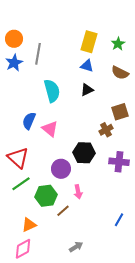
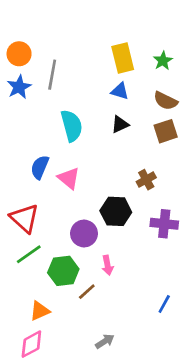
yellow rectangle: (89, 42) -> (123, 58), turned -30
brown square: (120, 112) -> (166, 131), moved

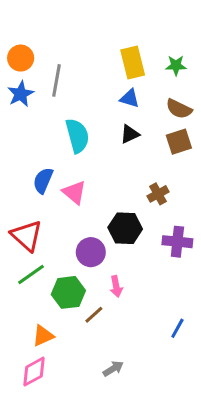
green star: (163, 61) -> (176, 65), turned 30

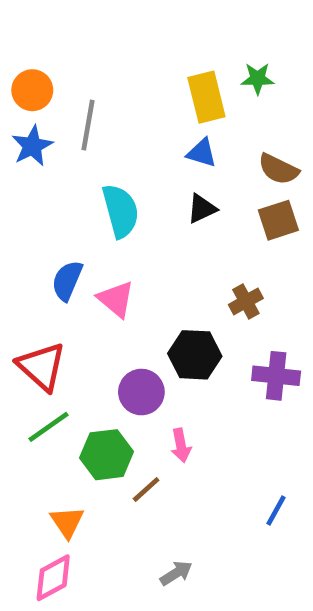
green star: (176, 65) -> (257, 79), moved
orange triangle: (43, 336) -> (67, 522), turned -40

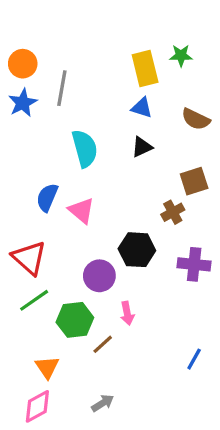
brown square: (278, 220) -> (194, 181), moved
gray arrow: (176, 573) -> (103, 403), moved

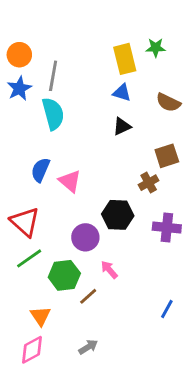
cyan semicircle: (85, 149) -> (53, 114), moved
pink arrow: (127, 313) -> (109, 270), turned 150

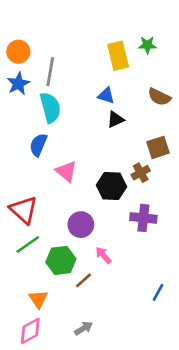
blue triangle: (122, 93) -> (106, 96), moved
blue semicircle: (40, 170) -> (38, 145), moved
black hexagon: (118, 215) -> (111, 186), moved
purple cross: (167, 228) -> (143, 218), moved

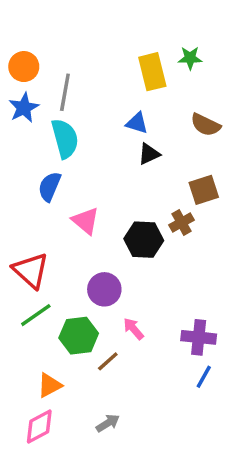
purple cross: (143, 218) -> (199, 337), moved
orange triangle: (38, 299) -> (50, 385), turned 36

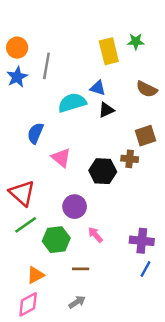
cyan semicircle: (65, 139) -> (72, 103), moved, turned -92
brown cross: (181, 223) -> (130, 159), turned 35
brown line: (108, 361) -> (81, 269), moved, turned 42

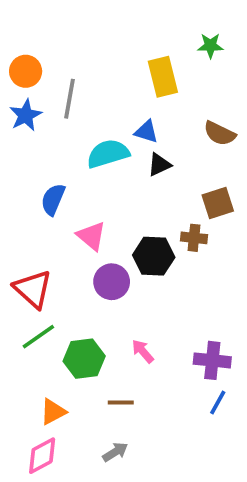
green star: (136, 41) -> (210, 46), moved
purple circle: (75, 207) -> (112, 282), moved

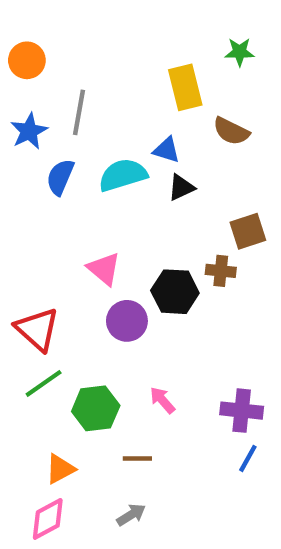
orange circle: (26, 71) -> (27, 60), moved
brown semicircle: (220, 133) -> (231, 131), moved
blue semicircle: (53, 199) -> (60, 177), moved

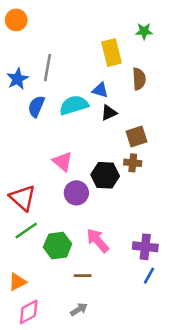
orange circle: (27, 60) -> (16, 20), moved
brown semicircle: (231, 131) -> (139, 79), turned -120
brown square: (248, 231) -> (137, 137), moved
pink arrow: (162, 400) -> (98, 241), size x1.5
orange triangle: (60, 469) -> (17, 282), moved

